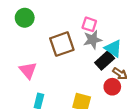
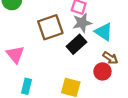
black rectangle: (105, 60) -> (76, 44), moved

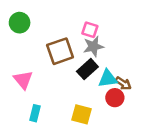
cyan triangle: (104, 32) -> (108, 79), moved, turned -42

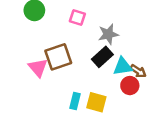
pink square: (90, 30) -> (77, 18), moved
brown square: (60, 51) -> (58, 57), moved
cyan rectangle: (35, 113) -> (75, 101), moved

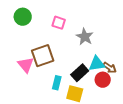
gray star: (108, 34) -> (85, 37), turned -30
black rectangle: (102, 57) -> (80, 73), moved
cyan rectangle: (75, 101) -> (57, 83), moved

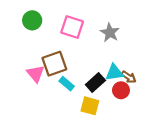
pink square: (59, 23) -> (72, 27), size x1.5
gray star: (85, 37) -> (110, 33), moved
cyan rectangle: (57, 83) -> (67, 84), moved, turned -64

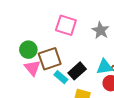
green circle: (32, 20) -> (28, 50), moved
black rectangle: (95, 83) -> (77, 71), moved

